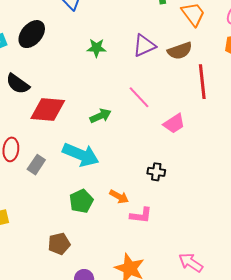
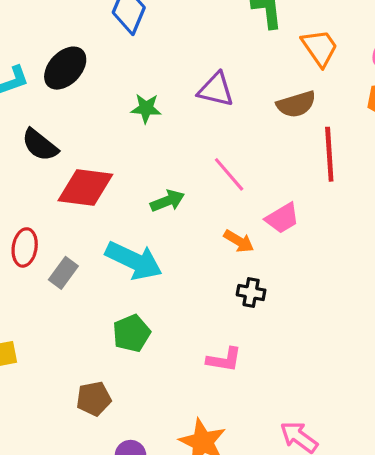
purple triangle: (144, 45) -> (216, 90), moved, turned 35
green star: (97, 48) -> (146, 108), moved
orange arrow: (119, 197) -> (239, 241), moved

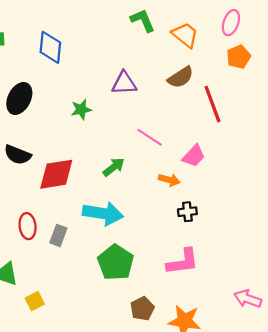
green pentagon: (131, 333) -> (116, 262), size x1.4
pink L-shape: (224, 360) -> (183, 262), size x1.4
brown pentagon: (94, 399) -> (142, 309), moved

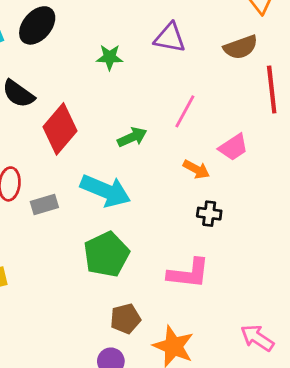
pink line: (150, 137) -> (185, 111), turned 72
red diamond: (56, 174) -> (60, 129), turned -54
gray rectangle: (58, 235) -> (44, 204), turned 40

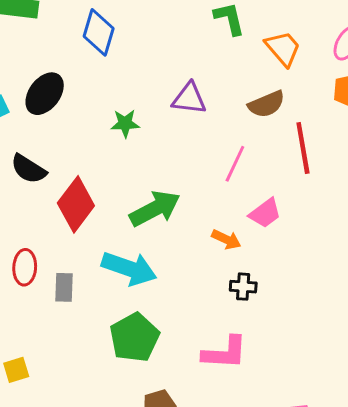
pink line: (185, 111) -> (235, 164), moved
green arrow: (132, 137) -> (155, 209), size x1.6
gray rectangle: (44, 204) -> (64, 287), turned -68

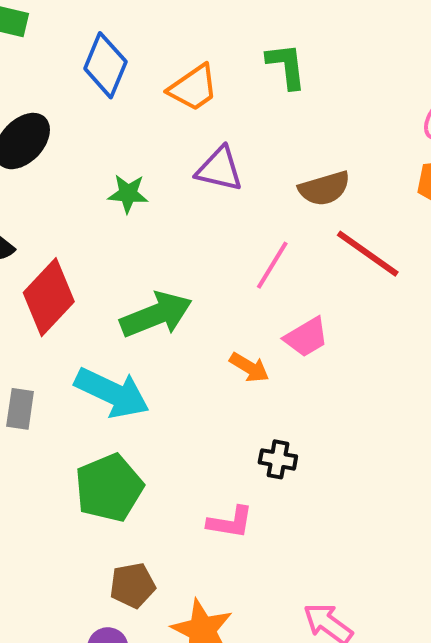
orange trapezoid: (283, 48) -> (193, 88), moved, turned 90
red line: (303, 148) -> (368, 254), turned -51
black cross: (243, 287) -> (278, 459), moved
pink L-shape: (225, 353) -> (230, 522), size x0.7

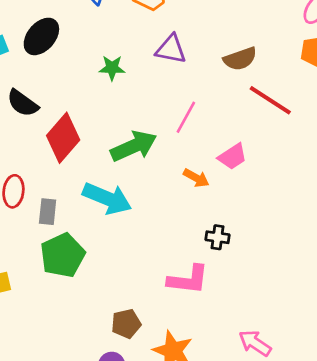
pink line: (272, 265) -> (186, 117), moved
green pentagon: (109, 488) -> (63, 255), moved
pink L-shape: (230, 522) -> (188, 280), size x1.4

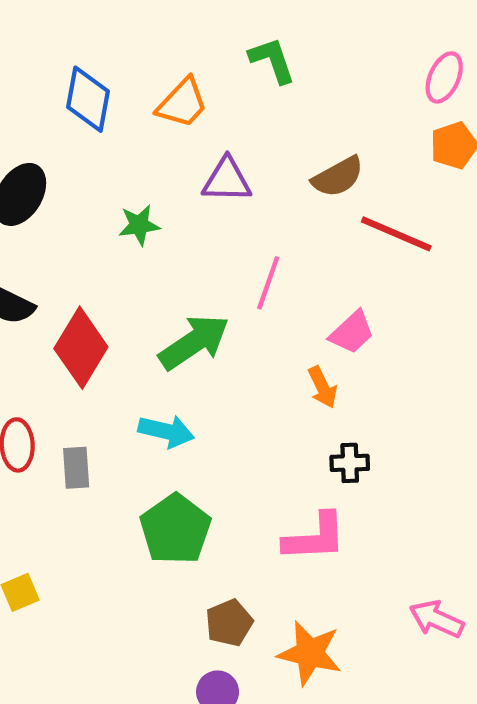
orange arrow: (196, 178) -> (322, 387), moved, turned 45
cyan arrow: (107, 198) -> (166, 431), size x0.7
green pentagon: (63, 255) -> (175, 529), moved

